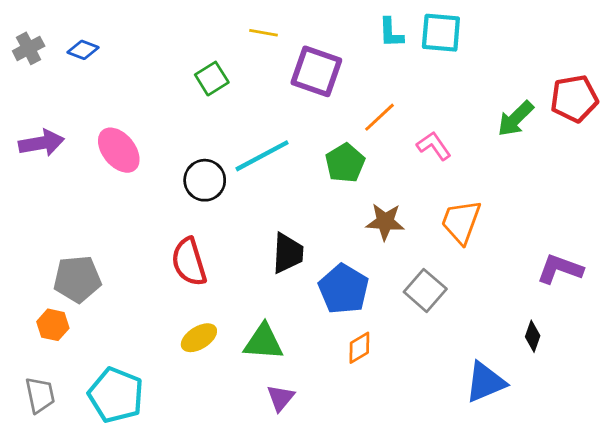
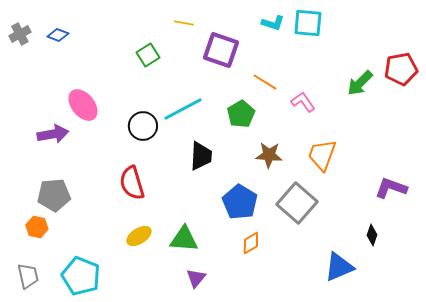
cyan L-shape: (391, 33) -> (273, 23), turned -70
orange line: (379, 117) -> (265, 82), turned 75
purple arrow: (41, 143) -> (53, 134), moved
black trapezoid: (288, 253) -> (201, 156), moved
gray square: (425, 290) -> (297, 203), size x1.4

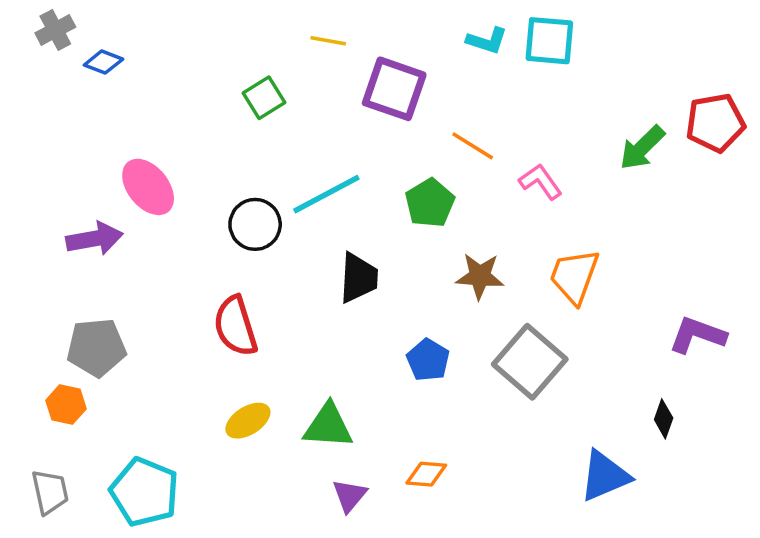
gray cross: (20, 34) -> (55, 30), moved
blue pentagon: (240, 202) -> (428, 360), size x0.7
orange diamond: (251, 243) -> (426, 474), moved, turned 35

